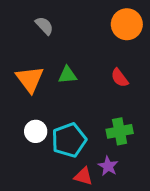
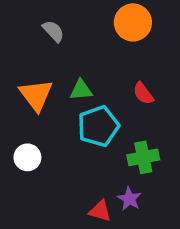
orange circle: (127, 24) -> (133, 22), moved
white circle: (36, 131) -> (27, 157), moved
cyan pentagon: (69, 140) -> (98, 126), moved

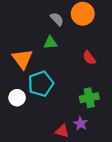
gray semicircle: (53, 31) -> (57, 19), moved
green triangle: (81, 90) -> (50, 43), moved
cyan pentagon: (98, 126) -> (41, 84), moved

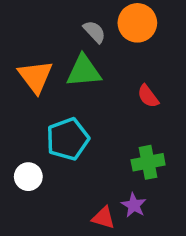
green triangle: (50, 43) -> (84, 71), size x1.5
orange triangle: (22, 59) -> (35, 76), moved
white circle: (17, 98) -> (28, 177), moved

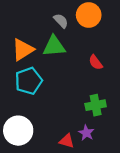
orange triangle: (35, 76) -> (23, 50), turned 35
cyan pentagon: (68, 139) -> (29, 81), moved
white circle: (28, 177) -> (18, 131), moved, size x1.6

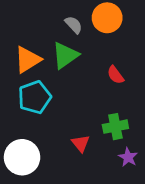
green triangle: (54, 46) -> (65, 55), turned -30
purple star: (86, 133) -> (128, 157), moved
red triangle: (67, 141) -> (81, 143), moved, turned 35

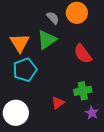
orange triangle: (28, 60) -> (20, 43), turned -30
red semicircle: (115, 75) -> (83, 54), size x1.5
red triangle: (81, 143) -> (58, 103), turned 32

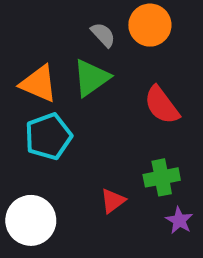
orange triangle: (20, 43) -> (39, 84), turned -35

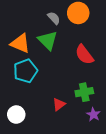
green triangle: (91, 78) -> (48, 40), turned -40
white circle: (31, 220) -> (16, 115), size x0.7

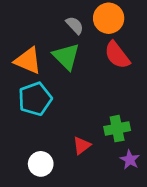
red semicircle: (84, 55) -> (117, 55), moved
white circle: (16, 115) -> (41, 164), moved

